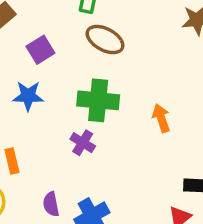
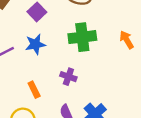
purple cross: (83, 143) -> (68, 77), moved

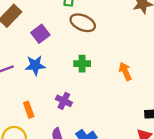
green cross: (82, 37) -> (82, 64), size x0.6

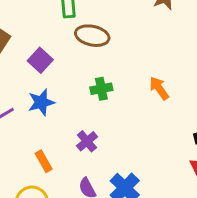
purple cross: (64, 101) -> (87, 141), turned 35

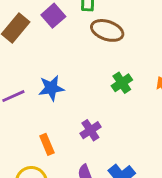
purple square: (40, 60) -> (53, 16), moved
green cross: (101, 89) -> (122, 83), moved, turned -30

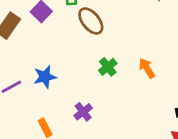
brown ellipse: (107, 30) -> (91, 21), turned 36

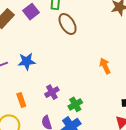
green cross: (108, 67) -> (75, 104), moved

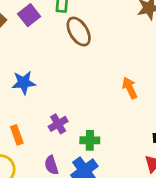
green cross: (75, 104) -> (90, 140), turned 32

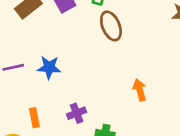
orange arrow: (130, 88) -> (140, 90), moved

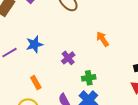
purple cross: (77, 113) -> (68, 58), moved

